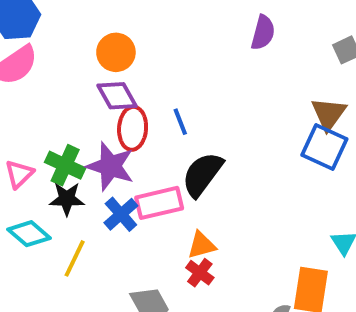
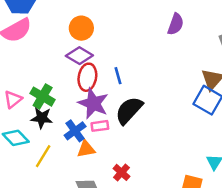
purple diamond: (117, 96) -> (79, 56), turned -35
purple star: (110, 166) -> (93, 103), moved
pink rectangle: (159, 203) -> (100, 126), size x0.6
orange triangle: (202, 245) -> (86, 149), moved

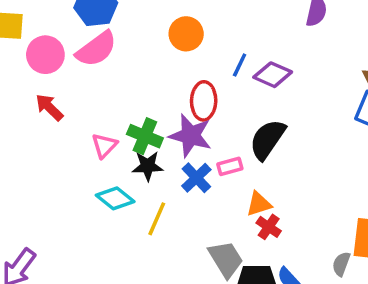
purple diamond: (79, 56) -> (273, 75), moved
blue line: (118, 76) -> (240, 65), moved, turned 49
purple star: (93, 103) -> (190, 136), moved
orange triangle: (86, 149) -> (259, 204), moved

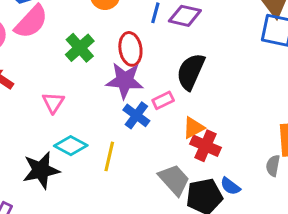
green cross: (145, 136) -> (80, 48), moved, turned 36
black star: (148, 166) -> (41, 170), moved, size x1.4
red cross: (269, 227) -> (205, 146), size x1.4

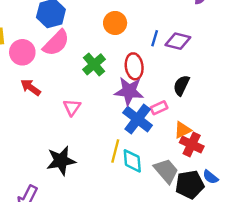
black semicircle: (191, 72) -> (181, 85), size x0.7
blue cross: (136, 115) -> (138, 119), size x1.4
cyan diamond: (71, 146) -> (132, 161), moved, turned 55

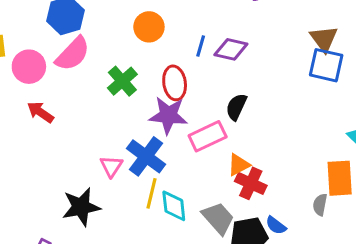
pink triangle: (72, 107) -> (111, 166), moved
pink rectangle: (159, 108) -> (208, 136), size x1.6
blue cross: (138, 119) -> (146, 156), moved

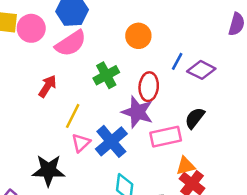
pink circle: (29, 67) -> (31, 28), moved
red arrow: (40, 112) -> (47, 86), moved, turned 75
yellow line: (151, 193) -> (73, 116), moved

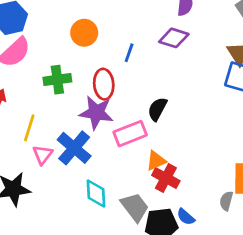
purple diamond: (201, 70) -> (174, 38), moved
green cross: (106, 75) -> (57, 80), turned 30

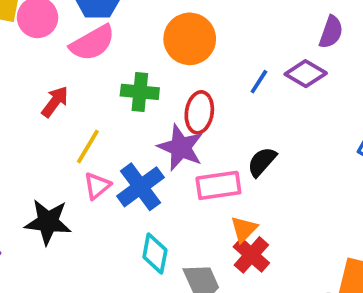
orange circle: (84, 33) -> (190, 39), size x1.4
blue line: (129, 53) -> (259, 82), moved
orange triangle: (156, 161) -> (244, 229), turned -35

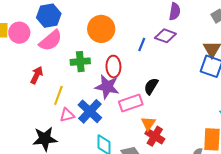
pink triangle: (97, 186) -> (67, 115), turned 35

